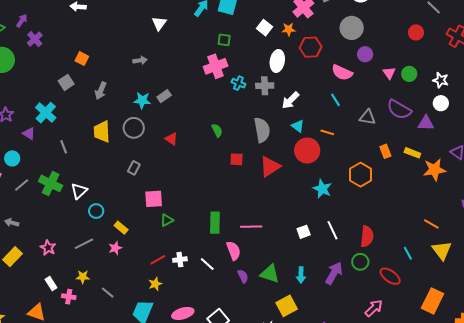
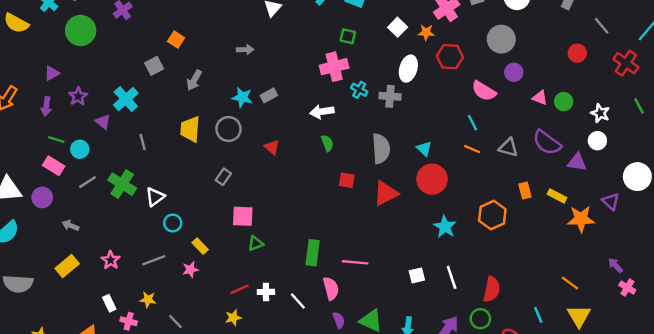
pink triangle: (389, 73) -> (540, 98), turned -40
white arrow: (290, 100) -> (322, 112), moved, turned 30
orange line: (327, 132) -> (472, 149), moved

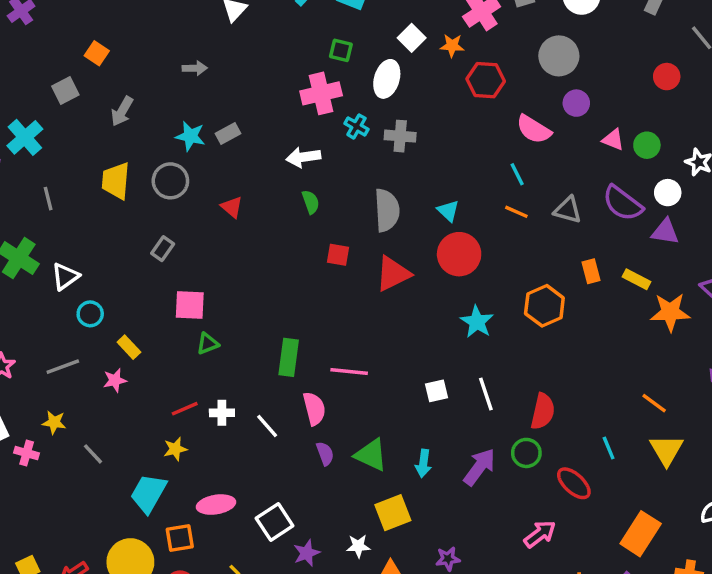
white ellipse: (408, 69) -> (387, 79), moved
white circle: (597, 141) -> (668, 193), moved

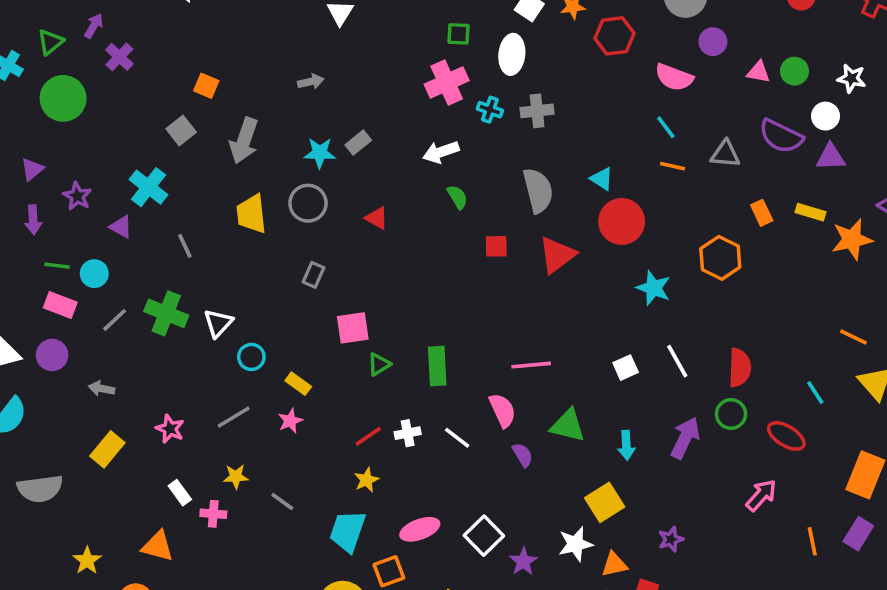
gray arrow: (122, 111) -> (244, 141), size x1.4
green rectangle: (289, 357) -> (437, 366), moved
green triangle: (371, 455) -> (568, 426), moved
white star: (358, 546) -> (575, 544), size x1.4

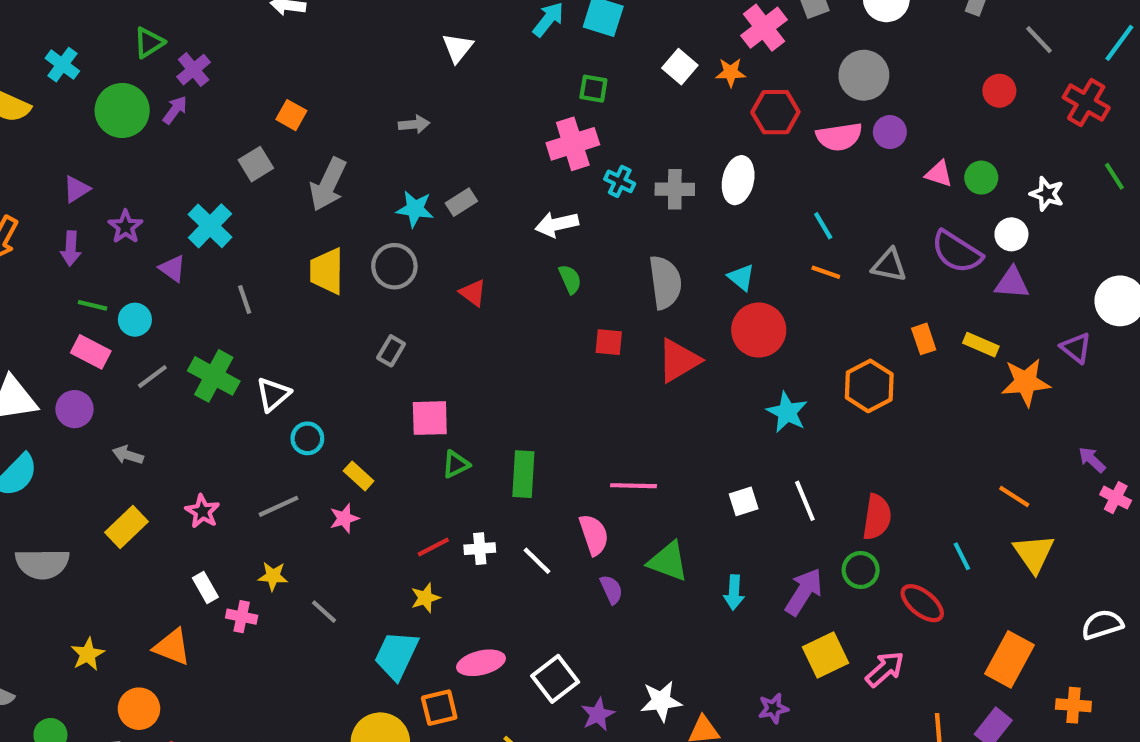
purple arrow: (94, 26) -> (175, 110), moved
green triangle: (51, 42) -> (149, 43), moved
white ellipse: (512, 54) -> (738, 180), moved
pink semicircle: (674, 77) -> (839, 137), moved, turned -36
yellow square: (605, 502) -> (826, 655), moved

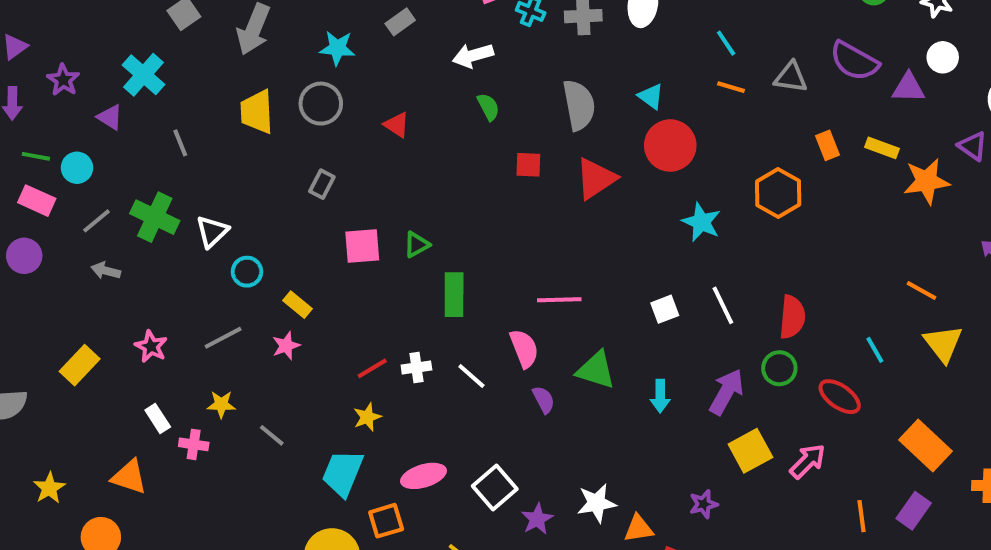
gray rectangle: (461, 202) -> (400, 22), moved
white circle: (1011, 234) -> (943, 57), moved
gray arrow: (128, 455) -> (106, 271), moved
green triangle: (456, 464) -> (417, 245), moved
orange rectangle: (1010, 659) -> (925, 445), turned -72

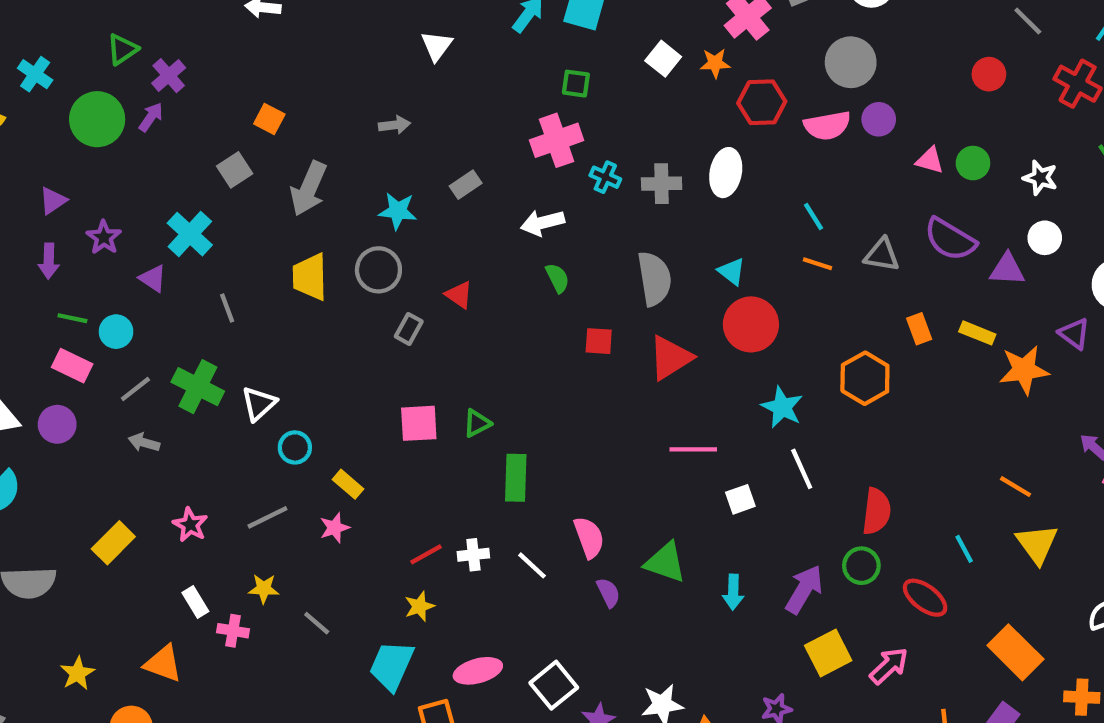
gray rectangle: (322, 184) -> (409, 329), moved
pink line: (559, 300) -> (693, 449), moved
white line: (723, 305) -> (802, 469), moved

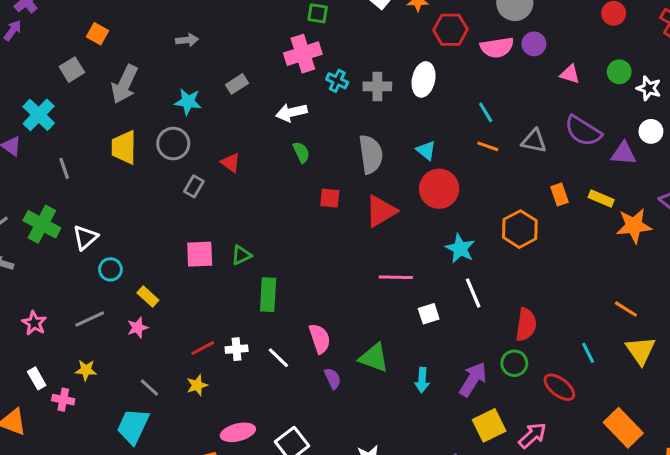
green circle: (973, 163) -> (619, 72), moved
gray line: (317, 623) -> (149, 387), moved
cyan trapezoid: (392, 666) -> (133, 426), moved

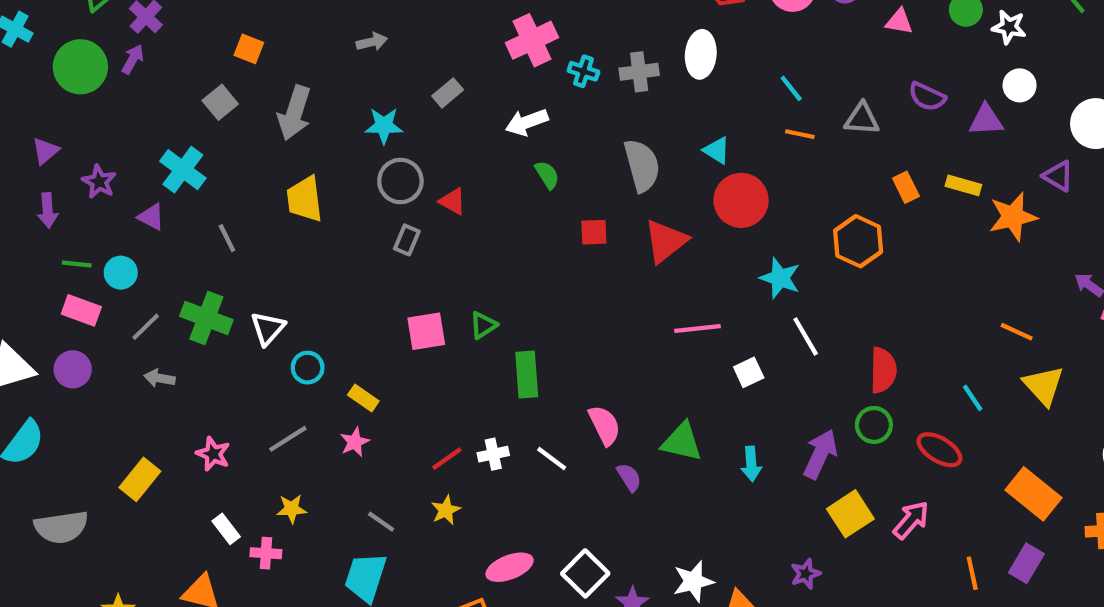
purple semicircle: (583, 131) -> (927, 97), size x0.7
gray circle: (173, 144) -> (400, 181), moved

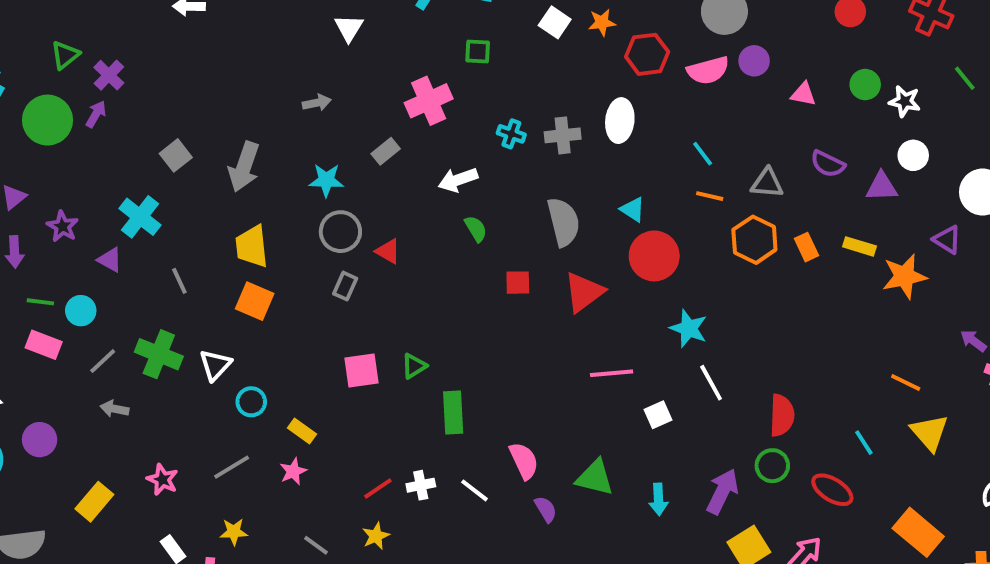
pink cross: (532, 40) -> (429, 101), moved
orange square: (249, 49) -> (255, 301), moved, size x1.4
orange hexagon: (858, 241) -> (754, 240), moved
purple circle: (73, 369) -> (40, 440), moved

